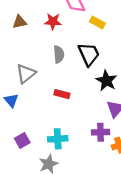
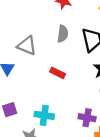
gray triangle: (26, 74) -> (27, 46), turned 50

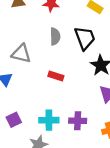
purple cross: (87, 118) -> (78, 121), moved

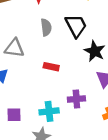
purple square: (14, 120) -> (14, 115), turned 32
purple cross: (78, 121) -> (76, 99), moved

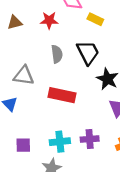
red rectangle: (51, 67) -> (62, 95), size x1.6
purple cross: (76, 99) -> (90, 139), moved

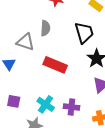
gray semicircle: (57, 54) -> (45, 28), moved
cyan cross: (60, 142) -> (46, 104), turned 30

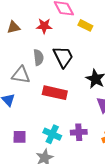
black trapezoid: (84, 33) -> (63, 57), moved

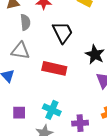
gray semicircle: (38, 57) -> (25, 22), moved
purple cross: (79, 132) -> (80, 123), moved

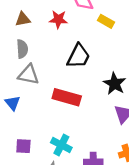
gray semicircle: (25, 22) -> (22, 49), moved
black trapezoid: (63, 32) -> (78, 56), turned 50

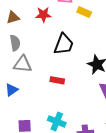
red rectangle: (67, 97) -> (57, 80), size x0.6
blue triangle: (12, 103) -> (11, 90), turned 40

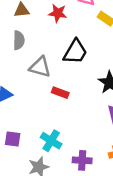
gray triangle: (23, 64) -> (40, 67), moved

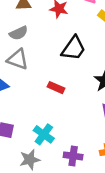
gray semicircle: (19, 40) -> (19, 33), turned 60
gray triangle: (40, 67) -> (18, 59), moved

